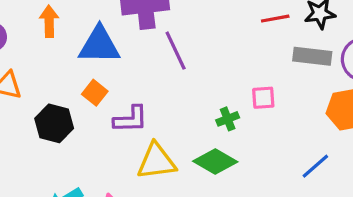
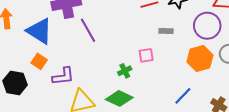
blue triangle: (99, 45) -> (39, 31), turned 36
gray rectangle: (312, 56) -> (166, 31), moved, size x0.6

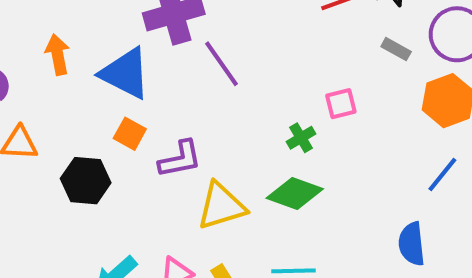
gray rectangle: (166, 31) -> (396, 49), moved, turned 32
blue line: (183, 96) -> (442, 175), moved

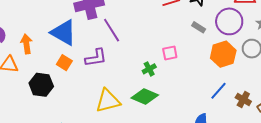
orange arrow: (58, 55) -> (26, 44), moved
purple L-shape: (180, 159) -> (96, 58), moved

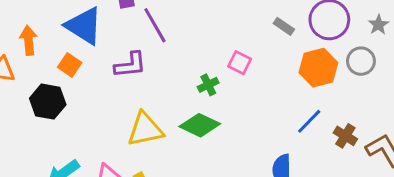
pink square: (170, 53) -> (240, 63), turned 35
orange square: (64, 63) -> (70, 65), moved

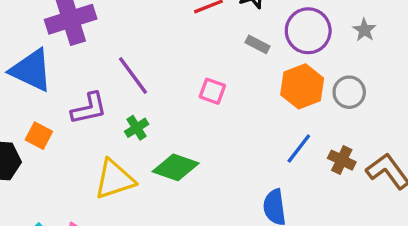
purple line: (155, 25) -> (133, 75), moved
gray circle: (361, 61) -> (349, 92), moved
orange square: (70, 65) -> (39, 136), moved
green cross: (208, 85) -> (137, 128), moved

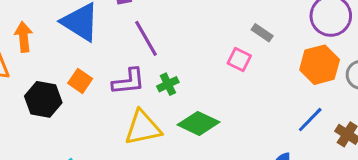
gray rectangle: (258, 44) -> (262, 33), moved
purple line: (133, 75) -> (146, 38), moved
purple L-shape: (89, 108) -> (129, 82), moved

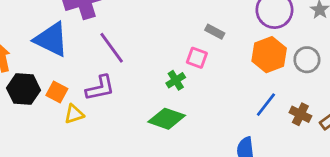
green cross: (168, 84) -> (176, 80), moved
black hexagon: (43, 99) -> (23, 89), moved
yellow triangle: (143, 128) -> (74, 114), moved, size x0.6

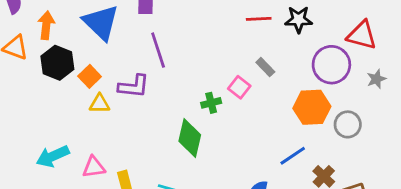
green diamond: (167, 119) -> (190, 138), turned 66

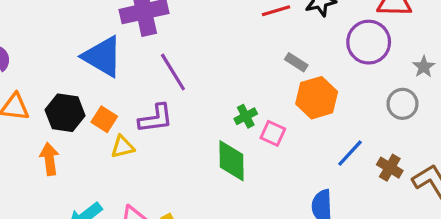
orange arrow: (46, 25) -> (49, 159), moved
gray star: (376, 79) -> (424, 67), moved
pink square: (239, 87) -> (273, 133), moved
orange hexagon: (312, 107) -> (317, 98), moved

